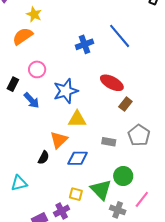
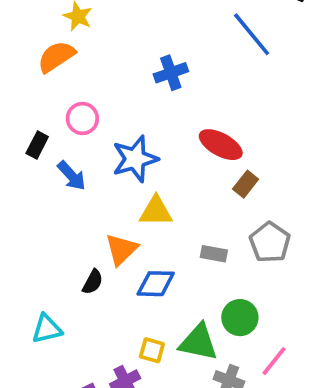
blue line: (120, 36) -> (252, 34), moved
green triangle: (101, 190) -> (198, 342), turned -35

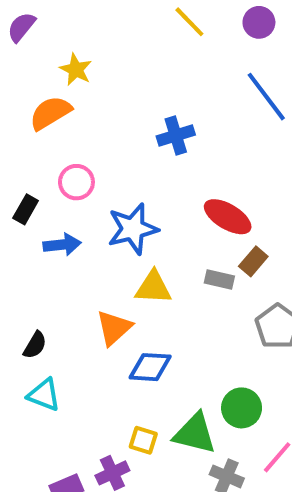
blue arrow: (72, 176) -> (62, 245), turned -56
gray rectangle: (214, 254) -> (219, 280), moved
black semicircle: (93, 282) -> (35, 345), moved
cyan triangle: (47, 329) -> (44, 395), moved, turned 32

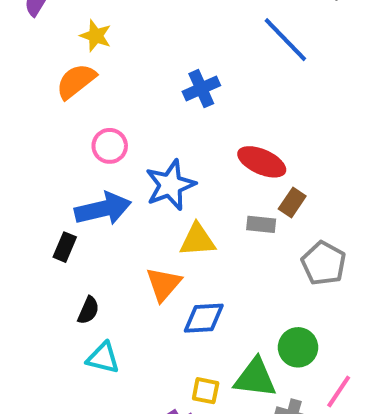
black rectangle: (26, 209) -> (65, 247), moved
blue arrow: (62, 245) -> (103, 209), size x1.5

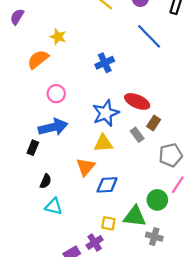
yellow star: (96, 36) -> (58, 37), moved
blue star: (170, 185) -> (106, 113), moved
gray rectangle: (261, 224) -> (137, 135), turned 48
gray pentagon: (324, 263) -> (171, 155), turned 30
pink line: (339, 392) -> (178, 185), moved

